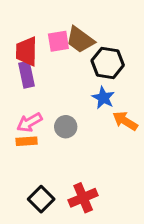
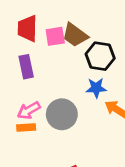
red trapezoid: (27, 51) -> (27, 28), moved
blue star: (103, 98) -> (96, 88), turned -30
gray circle: (66, 127) -> (62, 114), size x1.5

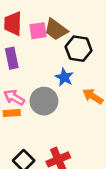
blue star: (96, 88) -> (64, 77), moved, turned 30
pink arrow: (29, 110) -> (14, 97), turned 60

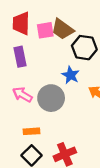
orange rectangle: (12, 113) -> (32, 131), moved

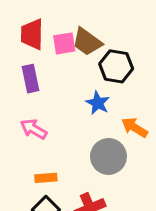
gray circle: (51, 98) -> (108, 156), moved

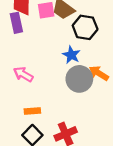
purple rectangle: (31, 79) -> (16, 23), moved
gray circle: (108, 156) -> (79, 79), moved

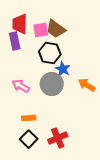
black hexagon: (85, 27) -> (50, 53), moved
gray circle: (79, 79) -> (52, 84), moved

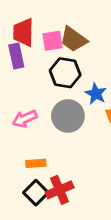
blue star: (63, 69) -> (96, 94), moved
pink arrow: (21, 86) -> (25, 119), turned -54
red cross: (58, 138) -> (60, 190), moved

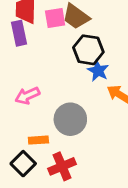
black hexagon: (65, 73) -> (88, 50), moved
gray circle: (68, 116) -> (70, 119), moved
black square: (36, 193) -> (23, 164), moved

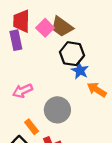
pink square: (55, 18) -> (45, 28), turned -36
orange rectangle: (38, 140) -> (32, 127), turned 56

